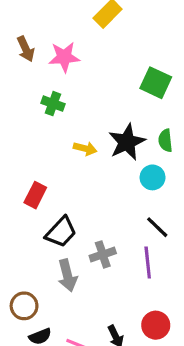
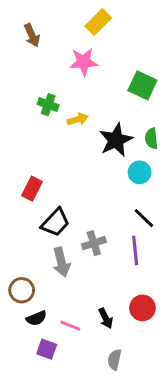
brown arrow: (26, 49) -> (32, 35), moved
pink star: (64, 57) -> (84, 62), moved
yellow arrow: (85, 149) -> (78, 119), moved, turned -30

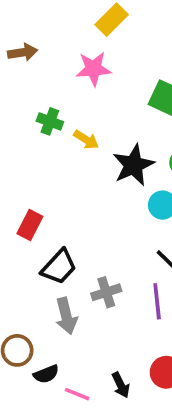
brown arrow: (32, 35) -> (23, 52), moved, turned -75
yellow arrow: (78, 119) -> (86, 140), turned 48
black semicircle: (36, 318) -> (46, 374), moved

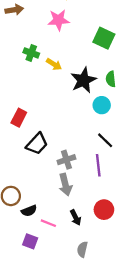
gray arrow: (66, 316) -> (65, 185), moved

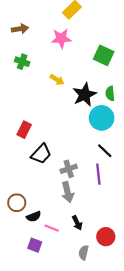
green cross: (31, 53) -> (22, 62), moved
cyan circle: (102, 105) -> (102, 118), size x1.5
red circle: (104, 210) -> (106, 237), moved

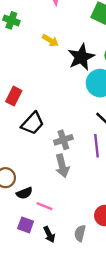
black arrow: (77, 223) -> (49, 234), moved

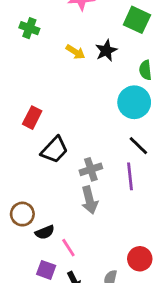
black star: (81, 57) -> (106, 51), moved, size x0.7
pink line: (44, 206) -> (68, 248), turned 35

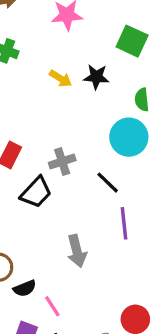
black star: (106, 51) -> (96, 77), turned 30
black line: (138, 146) -> (108, 183), moved
gray cross: (91, 169) -> (62, 161), moved

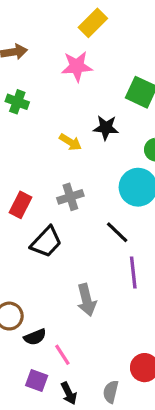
yellow arrow: (61, 78) -> (70, 142), moved
gray cross: (62, 161) -> (70, 197), moved

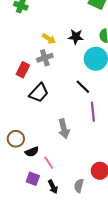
black star: (106, 128) -> (76, 37), moved
yellow arrow: (70, 142) -> (49, 39), moved
gray cross: (70, 197) -> (45, 58), moved

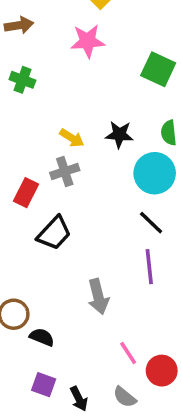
black line: (83, 87) -> (151, 223), moved
black semicircle: (32, 152) -> (42, 337), turned -136
pink line: (49, 163) -> (128, 353), moved
gray semicircle: (79, 186) -> (125, 397), turned -64

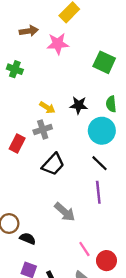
brown arrow: (19, 25) -> (29, 31), moved
black trapezoid: (54, 233) -> (53, 164), moved
gray arrow: (98, 297) -> (65, 212), turned -35

